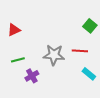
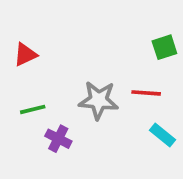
green square: (90, 26) -> (164, 47), turned 32
purple cross: (32, 76) -> (58, 139), turned -32

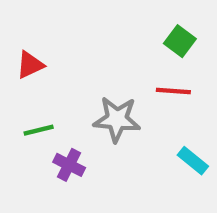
green square: (164, 47) -> (180, 41), moved, turned -35
red line: (146, 93) -> (173, 91), moved

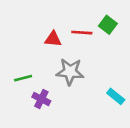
red triangle: (30, 65) -> (53, 39), moved, turned 30
red line: (173, 91) -> (82, 33), moved

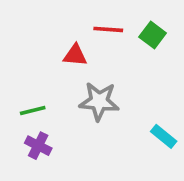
red line: (82, 33) -> (108, 29), moved
purple cross: (41, 99) -> (38, 146), moved

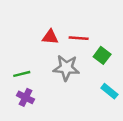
red line: (108, 29) -> (79, 38), moved
green square: (153, 35) -> (102, 55), moved

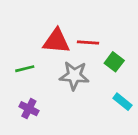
red triangle: (50, 37) -> (56, 41), size x1.5
green line: (22, 74) -> (25, 69), moved

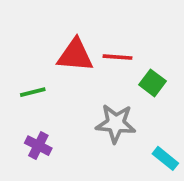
gray star: (74, 76) -> (116, 123), moved
cyan rectangle: (122, 102) -> (165, 158), moved

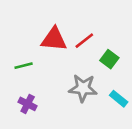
red line: (118, 57) -> (84, 41), turned -42
cyan rectangle: (165, 158) -> (119, 99), moved

